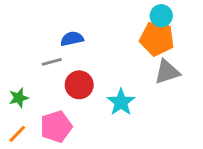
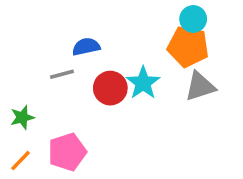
red circle: (79, 85) -> (110, 88), moved
cyan star: (121, 102) -> (143, 83), moved

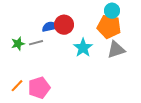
red circle: (110, 88) -> (64, 25), moved
green star: (22, 117) -> (18, 44), moved
orange line: (20, 161) -> (17, 86), moved

